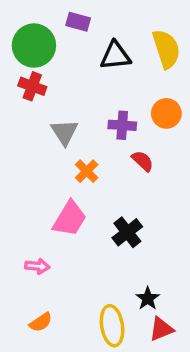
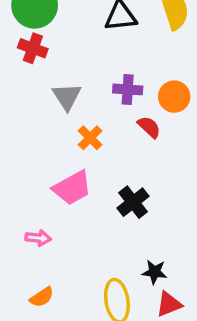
orange circle: (166, 113) -> (174, 97), moved
pink trapezoid: (70, 219) -> (72, 188), turned 30
black star: (148, 298) -> (154, 272), turned -30

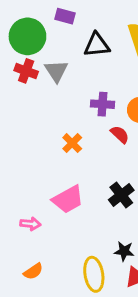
gray triangle: (67, 97) -> (56, 71), moved
pink trapezoid: (72, 188) -> (68, 199), moved
black cross: (133, 202) -> (121, 195), moved

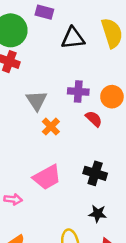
gray triangle: (56, 71) -> (37, 101), moved
black cross: (121, 195) -> (95, 173), turned -35
black star: (124, 251) -> (98, 214), moved

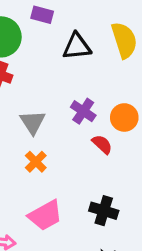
purple cross: (78, 91) -> (83, 111), turned 30
orange cross: (51, 127) -> (36, 162), moved

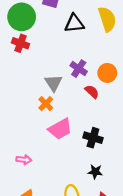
gray triangle: (33, 122) -> (53, 83), moved
pink trapezoid: (45, 215) -> (60, 129), moved

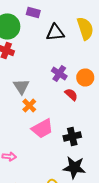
gray triangle: (53, 83) -> (21, 86), moved
black cross: (93, 138) -> (72, 136), turned -30
black star: (95, 172) -> (74, 168), size x1.6

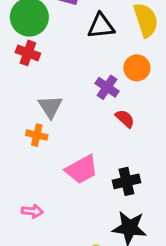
orange circle: (85, 78) -> (137, 68), moved
orange cross: (29, 106) -> (37, 135), moved, turned -32

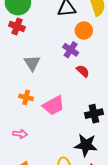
orange circle: (137, 68) -> (84, 31), moved
orange cross: (37, 135) -> (26, 97), moved
black cross: (126, 181) -> (94, 114), moved

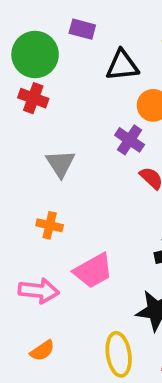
pink trapezoid: (53, 105) -> (93, 271), moved
pink arrow: (20, 134) -> (39, 291), size x1.5

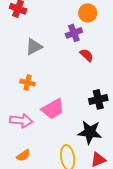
purple cross: (130, 140) -> (74, 33), turned 35
gray triangle: (60, 164) -> (34, 47), turned 36

